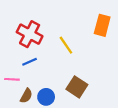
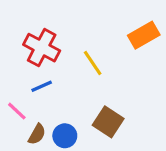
orange rectangle: (102, 25) -> (144, 35), turned 45
pink line: (12, 79) -> (17, 111), turned 40

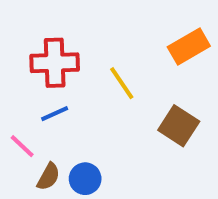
red cross: (42, 48) -> (55, 63), turned -30
brown square: (108, 122) -> (179, 126), moved

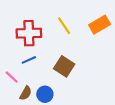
yellow line: (122, 83) -> (64, 26), moved
brown square: (179, 126) -> (64, 66), moved

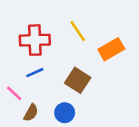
orange rectangle: (100, 25) -> (111, 49), moved
blue circle: (45, 94) -> (65, 113), moved

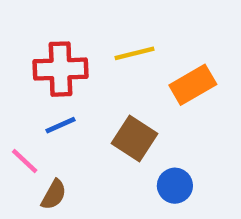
yellow line: (78, 31) -> (135, 53), turned -70
blue circle: (65, 113) -> (175, 186), moved

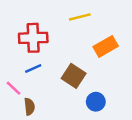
yellow line: (135, 53) -> (80, 17), moved
brown semicircle: (54, 195) -> (29, 107), turned -35

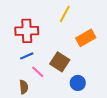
yellow line: (80, 17) -> (65, 14), turned -48
pink line: (13, 88) -> (38, 72), moved

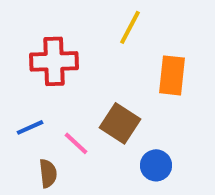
orange rectangle: (86, 38) -> (172, 75), turned -54
blue line: (27, 56) -> (30, 127), moved

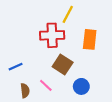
red cross: (54, 61) -> (52, 35), moved
pink line: (76, 143) -> (46, 85), moved

